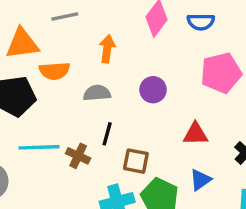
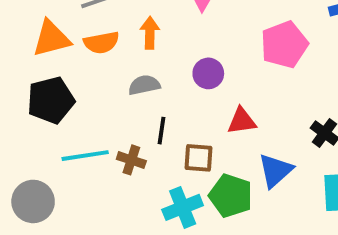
orange semicircle: (54, 71) -> (101, 43), moved
red triangle: (195, 134) -> (242, 121), moved
blue triangle: (200, 180) -> (275, 171), size x1.4

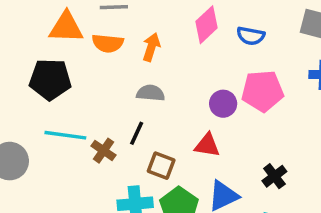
purple circle: (208, 73) -> (223, 104), moved
gray semicircle: (144, 85) -> (151, 93), moved

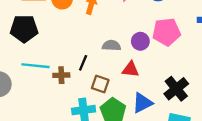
gray semicircle: (151, 93) -> (111, 46), moved
brown cross: (104, 151) -> (61, 75), turned -35
black cross: (274, 176) -> (176, 89), size x1.5

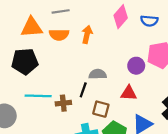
gray semicircle: (111, 46) -> (98, 74), moved

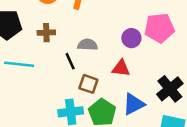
black line: (83, 90) -> (70, 61), turned -48
brown cross: (63, 103) -> (46, 33), moved

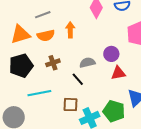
purple circle: (131, 38) -> (111, 54), moved
brown square: (88, 84) -> (70, 105), moved

